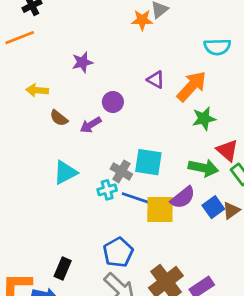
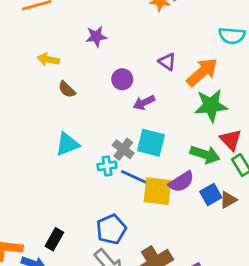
green star: (204, 119) -> (211, 106), size x1.4
purple arrow: (91, 125) -> (144, 103), moved

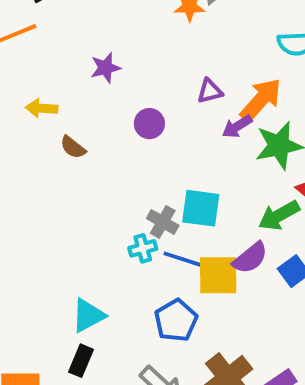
purple triangle: (167, 62) -> (210, 91), turned -42
purple arrow: (144, 103) -> (237, 126), moved
cyan triangle: (67, 144) -> (88, 316), moved
green arrow: (205, 154) -> (279, 215), turned 140
blue pentagon: (111, 229) -> (176, 320), moved

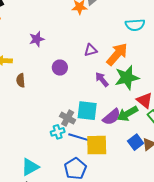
purple arrow: (237, 126) -> (102, 79), moved, turned 84
brown semicircle: (73, 147) -> (21, 80), turned 48
purple semicircle: (250, 258) -> (112, 117), moved

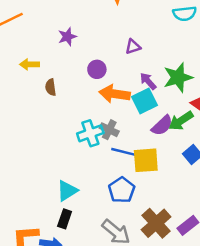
orange arrow: (117, 54) -> (114, 94), moved, turned -120
cyan square: (87, 111) -> (145, 101), moved, turned -30
cyan cross: (58, 132) -> (90, 133), moved, size x1.5

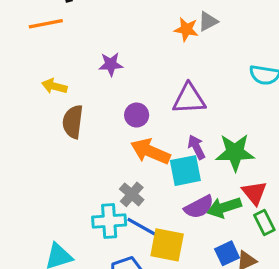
purple triangle: (133, 47) -> (189, 99), size x1.6
brown semicircle: (51, 87) -> (73, 122), size x1.5
cyan cross: (90, 133) -> (109, 221), moved

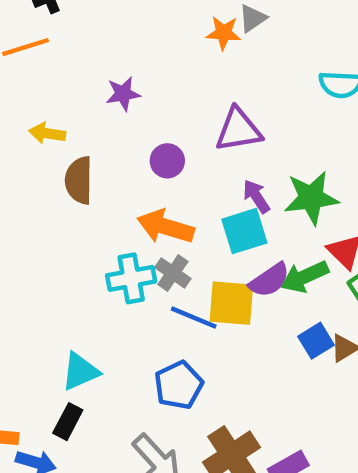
orange arrow: (150, 151) -> (165, 227), moved
cyan cross: (109, 221) -> (131, 278), moved
yellow square: (167, 245) -> (231, 303), moved

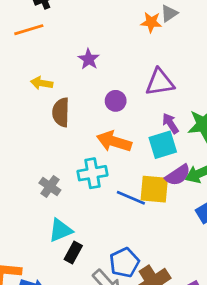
purple star: (123, 94) -> (89, 59), turned -30
gray cross: (173, 273) -> (50, 186), moved
blue pentagon: (179, 385) -> (124, 263), moved
black rectangle: (68, 422) -> (73, 252), moved

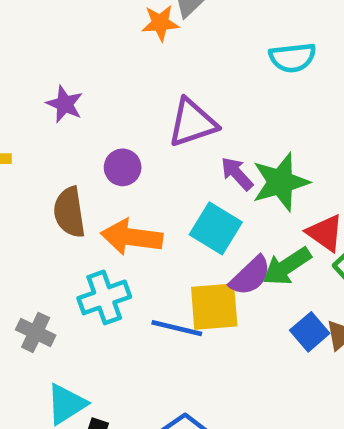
brown semicircle: (61, 112) -> (69, 212), moved
purple arrow: (170, 123) -> (237, 174), moved
cyan square: (163, 145) -> (216, 228), turned -32

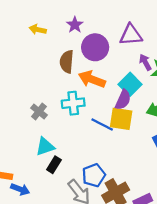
purple star: (65, 104) -> (75, 25), moved
purple circle: (123, 167) -> (95, 47), size x1.6
purple semicircle: (250, 276) -> (123, 100), moved, turned -36

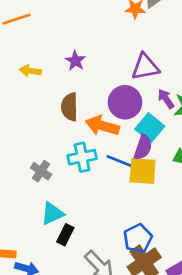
purple circle: (95, 47) -> (125, 102), moved
blue line: (102, 125) -> (120, 162), moved
blue pentagon: (94, 175) -> (138, 238), moved

